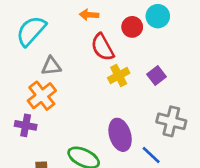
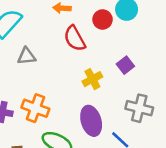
yellow cross: (119, 75) -> (92, 79), moved
orange cross: (42, 96) -> (35, 108), moved, turned -32

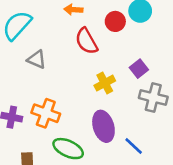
gray triangle: (27, 56) -> (37, 59), turned 30
gray cross: (139, 108) -> (153, 97), moved

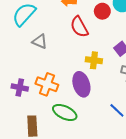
yellow cross: (105, 83) -> (94, 60), turned 35
purple ellipse: (103, 126) -> (81, 84), moved

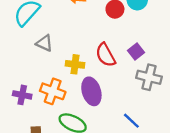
red semicircle: (79, 27) -> (106, 55), moved
yellow cross: (94, 60) -> (75, 64), moved

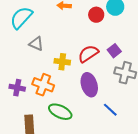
red semicircle: (106, 55) -> (88, 54), turned 85
purple ellipse: (91, 91) -> (89, 85), moved

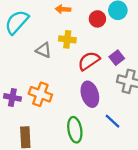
gray triangle: (36, 44) -> (44, 50), moved
yellow cross: (62, 62) -> (67, 39), moved
green ellipse: (60, 112) -> (75, 130), moved, turned 55

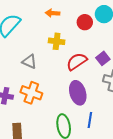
gray triangle: (44, 50) -> (29, 62), moved
blue line: (112, 121) -> (90, 120), moved, turned 56

